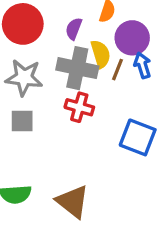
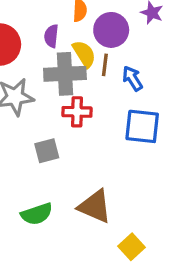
blue arrow: (142, 65) -> (132, 78), moved
gray square: (22, 121) -> (47, 151), moved

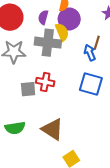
purple circle: (111, 30) -> (69, 19), moved
brown line: (105, 65) -> (97, 43), moved
red cross: (77, 112) -> (45, 82), moved

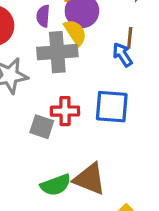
blue square: (91, 84) -> (112, 107), moved
gray square: (28, 89) -> (42, 127), turned 35
green semicircle: (15, 128) -> (56, 185), moved

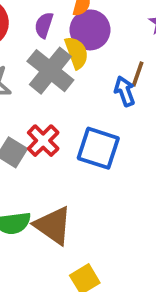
gray cross: (57, 52) -> (50, 71), turned 30
red cross: (65, 111) -> (43, 141), turned 32

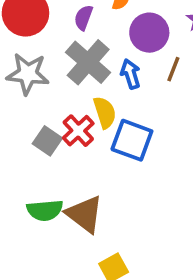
purple circle: (90, 30) -> (149, 33), moved
yellow semicircle: (76, 53) -> (105, 112), moved
blue arrow: (125, 91) -> (130, 74), moved

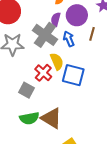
purple semicircle: (84, 18) -> (56, 19), moved
gray square: (47, 141) -> (27, 90), moved

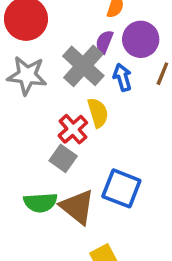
blue square: (73, 75) -> (121, 188), moved
gray square: (27, 90) -> (63, 158), moved

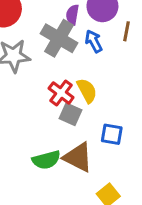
yellow semicircle: (98, 113) -> (87, 91), moved
gray square: (63, 158) -> (71, 114), moved
blue square: (121, 188) -> (112, 134), size x0.7

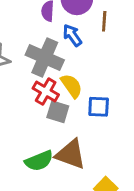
gray cross: (59, 38) -> (45, 58), moved
blue square: (112, 134) -> (99, 107), moved

